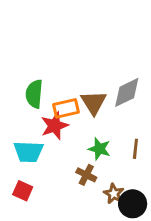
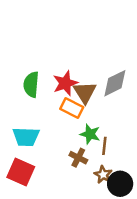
orange rectangle: (66, 108) -> (72, 108), moved, turned 40
red star: (54, 126) -> (65, 83), moved
brown line: (135, 149) -> (104, 146), moved
red square: (23, 191) -> (21, 172), size x1.5

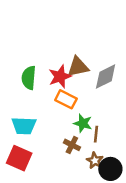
brown triangle: (85, 92) -> (78, 67), moved, turned 50

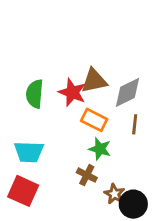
red star: (60, 76) -> (72, 92), turned -30
orange rectangle: (66, 99) -> (94, 120), moved
brown line: (96, 134) -> (135, 124), moved

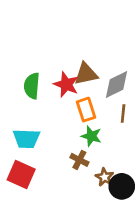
orange rectangle: (94, 120) -> (86, 110), turned 45

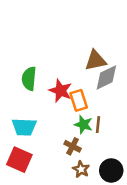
brown triangle: (86, 74) -> (96, 60), moved
red star: (66, 84) -> (60, 91), moved
brown line: (123, 114) -> (98, 125), moved
brown star: (105, 177) -> (81, 169), moved

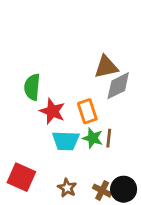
red star: (60, 91) -> (52, 111), moved
cyan trapezoid: (24, 127) -> (66, 141), moved
brown cross: (73, 146) -> (102, 191), moved
brown star: (81, 169) -> (67, 188), moved

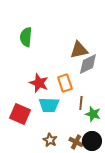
green semicircle: (32, 87) -> (26, 37), moved
green star: (93, 138) -> (93, 114), moved
red square: (21, 177) -> (20, 114), moved

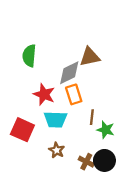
green semicircle: (26, 37) -> (29, 56), moved
gray diamond: (88, 64) -> (69, 73), moved
brown star: (50, 140) -> (57, 150), moved

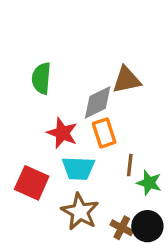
brown star: (57, 150) -> (80, 212), size x1.6

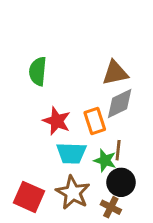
gray diamond: (98, 102) -> (120, 103), moved
red square: (32, 183) -> (29, 197), moved
green star: (149, 183) -> (105, 160), moved
black circle: (147, 226) -> (121, 182), moved

